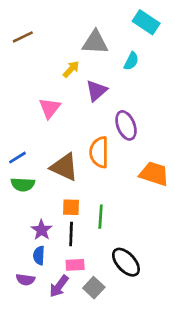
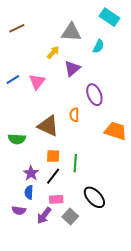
orange semicircle: (99, 152) -> (74, 115), size x0.6
blue line: (17, 158) -> (13, 80), moved
black line: (71, 234) -> (53, 176), turned 36

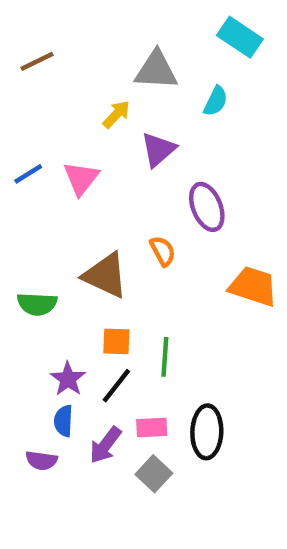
orange semicircle: (74, 115) -> (163, 251), turned 152
black ellipse: (94, 197) -> (207, 432), turned 45
pink rectangle: (56, 199) -> (152, 427), moved
purple arrow: (44, 215) -> (105, 445), moved

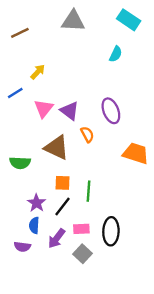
gray triangle: (156, 70) -> (73, 21), moved
yellow arrow: (116, 114) -> (38, 72), moved
purple triangle: (158, 150) -> (70, 111), moved, turned -42
pink triangle: (81, 178) -> (44, 108), moved

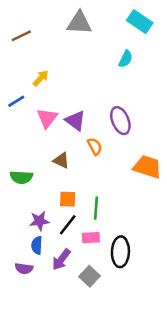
brown triangle: (57, 147) -> (61, 160), size x0.6
purple star: (36, 203) -> (39, 221), turned 30
pink rectangle: (81, 229) -> (91, 238), moved

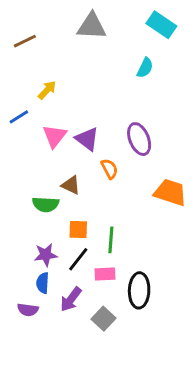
green semicircle: (21, 177) -> (46, 204), moved

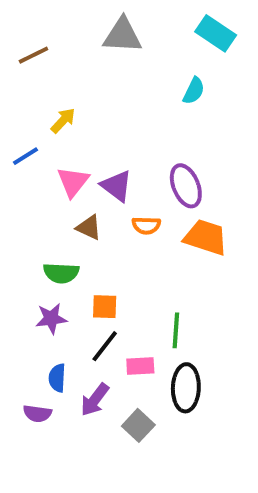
orange semicircle: (109, 169) -> (146, 225), turned 120
brown triangle: (71, 185) -> (89, 227), moved
orange trapezoid: (170, 192) -> (206, 237), moved
green line: (111, 240) -> (176, 330), moved
purple star: (46, 255) -> (51, 318), moved

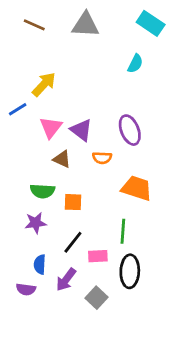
brown line: (33, 55) -> (34, 25), moved, turned 50
yellow arrow: (63, 120) -> (44, 84), size x1.4
orange trapezoid: (206, 237) -> (137, 188), moved
orange square: (105, 307) -> (73, 202), moved

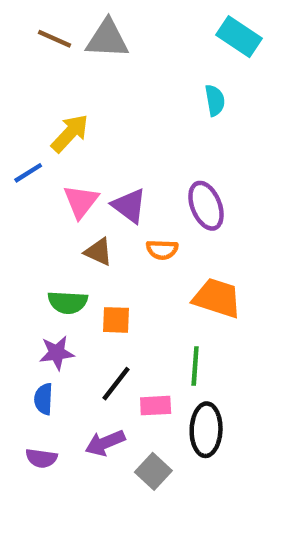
gray triangle: (85, 25) -> (107, 39), moved
cyan semicircle: (135, 64) -> (215, 100), turned -36
blue semicircle: (40, 264) -> (44, 399), moved
purple arrow: (66, 280) -> (105, 443), turned 30

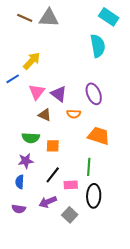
cyan semicircle: (215, 100) -> (98, 46), size x1.6

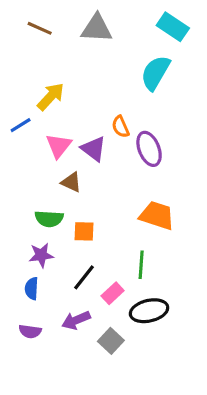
gray triangle: (49, 18) -> (97, 28), moved
cyan semicircle: (98, 46) -> (155, 73), turned -140
orange semicircle: (74, 114) -> (120, 127), moved, turned 64
pink rectangle: (71, 185) -> (113, 293), turned -40
black ellipse: (94, 196) -> (149, 311), turned 75

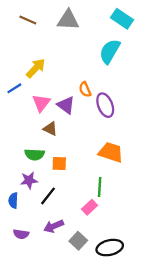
black line: (84, 277) -> (48, 196), moved
blue semicircle: (32, 288) -> (13, 200), moved
pink rectangle: (113, 293) -> (89, 207), moved
black ellipse: (149, 311) -> (110, 248), moved

